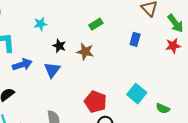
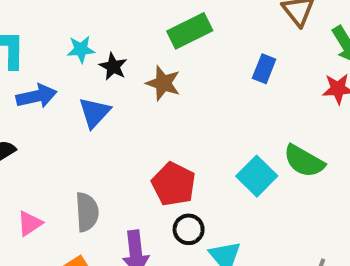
cyan star: (40, 24) -> (81, 49), moved
green rectangle: (96, 24) -> (190, 31), size x1.5
green semicircle: (163, 108) -> (304, 161), moved, size x1.5

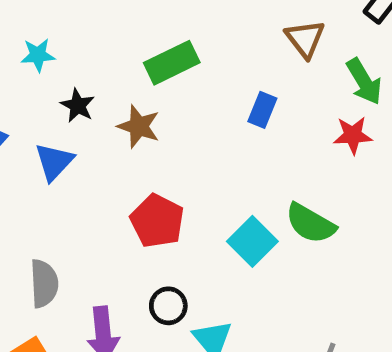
cyan star: (81, 49) -> (38, 55), moved
red pentagon: (174, 184) -> (157, 221), moved

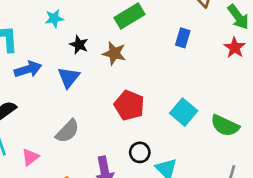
red star: (353, 135) -> (235, 48), turned -30
green semicircle: (310, 223) -> (225, 126), moved
gray semicircle: (44, 283) -> (67, 131), moved, turned 52

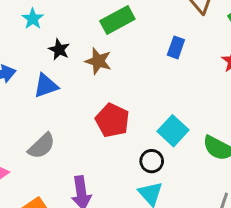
cyan star: (54, 18) -> (33, 19), turned -30
blue triangle: (69, 77) -> (46, 86), turned 30
black circle: (140, 152) -> (152, 161), moved

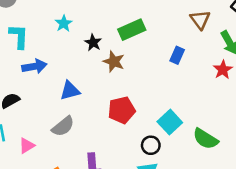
black star: (59, 50) -> (93, 43), moved
blue triangle: (46, 86) -> (70, 91), moved
red pentagon: (112, 120) -> (122, 110), turned 30

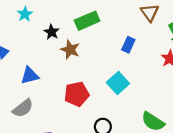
cyan square: (170, 122) -> (118, 83), moved

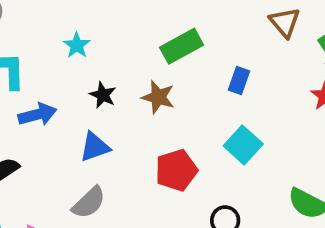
black star: (52, 32) -> (103, 95), moved
blue rectangle: (128, 45) -> (239, 80), moved

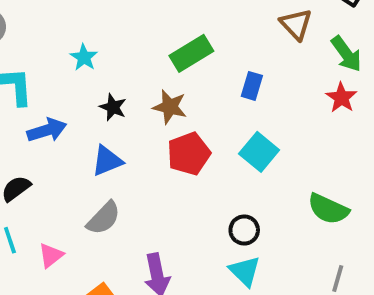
red pentagon: (176, 170) -> (189, 154), moved

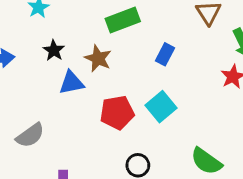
red pentagon: (189, 154) -> (117, 113), moved
blue triangle: (107, 161) -> (71, 83), moved

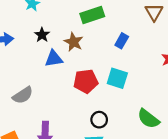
cyan square: (161, 107) -> (117, 78), turned -35

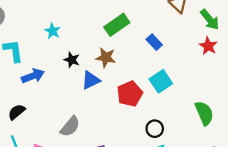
blue rectangle: (122, 41) -> (154, 42), turned -56
cyan square: (117, 78) -> (161, 81), turned -35
green semicircle: (148, 119) -> (204, 113), turned -135

